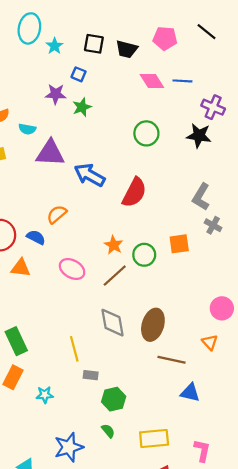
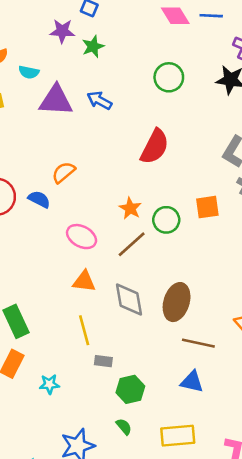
blue arrow: (90, 175) -> (99, 100), moved, size x0.7
orange triangle: (21, 268) -> (84, 281), moved
blue triangle: (190, 393) -> (192, 382), moved

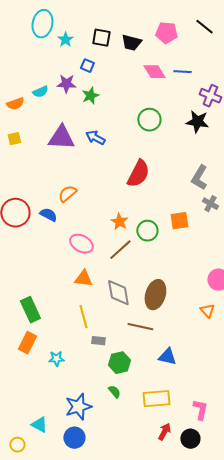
cyan semicircle: (29, 72) -> (40, 92), moved, turned -35
brown line: (198, 343) -> (140, 327), moved

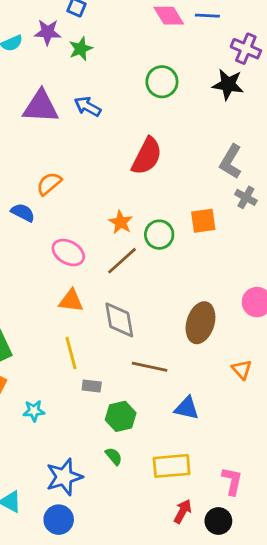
brown ellipse: (155, 295) -> (200, 323), moved
orange triangle: (207, 311) -> (242, 370), moved

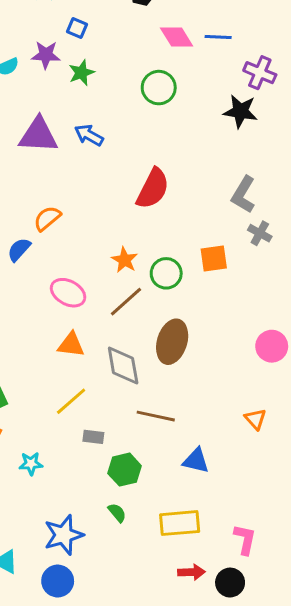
green circle: (162, 82) -> (159, 88), moved
blue semicircle: (23, 213) -> (19, 250), turned -75
brown ellipse: (200, 323) -> (172, 342), moved
yellow line: (71, 353) -> (71, 401), turned 64
red arrow: (183, 511) -> (191, 572), turned 60

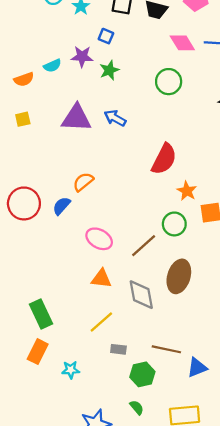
orange star: (125, 260) -> (187, 191), moved
brown line: (156, 416) -> (166, 349), moved
blue triangle: (196, 461) -> (197, 368), turned -35

